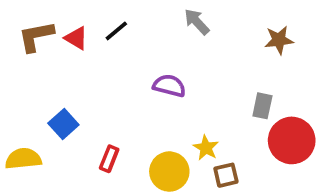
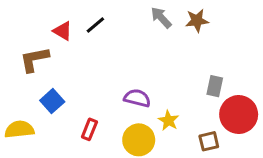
brown L-shape: (36, 36) -> (34, 59), moved
brown star: (279, 40) -> (197, 21), moved
purple semicircle: (169, 86) -> (137, 98), moved
brown square: (226, 175) -> (209, 141), moved

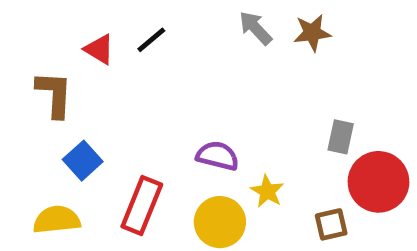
brown L-shape: (34, 59) -> (54, 94), turned 104
yellow semicircle: (19, 129) -> (57, 220), moved
red rectangle: (89, 129) -> (142, 205), size x1.6

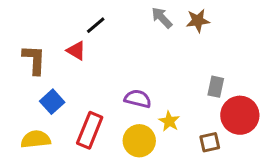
red triangle: (99, 49) -> (76, 51), moved

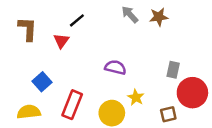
red triangle: (76, 51) -> (61, 41), turned 35
brown L-shape: (34, 60) -> (28, 29), moved
purple semicircle: (138, 99) -> (115, 67), moved

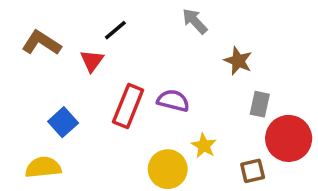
brown star: (159, 17) -> (238, 61), moved, turned 30
brown L-shape: (28, 29) -> (41, 43), turned -60
red rectangle: (72, 105) -> (128, 106), moved

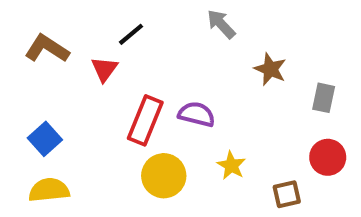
gray rectangle: (260, 104) -> (324, 98), moved
blue square: (63, 122) -> (45, 139), moved
red circle: (289, 138) -> (328, 157), size x0.7
yellow circle: (168, 169) -> (164, 176), moved

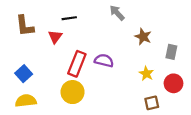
black line: (131, 34) -> (69, 18), turned 32
brown L-shape: (47, 49) -> (25, 26), turned -130
yellow star: (231, 165) -> (146, 74), moved
yellow circle: (164, 176) -> (73, 92), moved

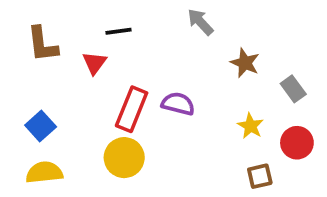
gray rectangle: (171, 52) -> (293, 89), turned -48

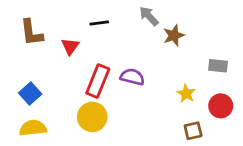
black line: (119, 31) -> (99, 23), moved
brown star: (245, 63) -> (174, 35), moved, turned 30
gray rectangle: (293, 89) -> (218, 66), turned -48

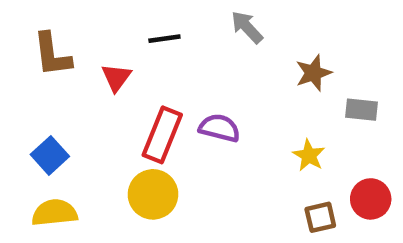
brown star: (174, 35) -> (313, 73), moved
red circle: (221, 106) -> (371, 199), moved

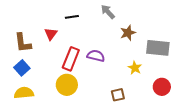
brown L-shape: (52, 55) -> (23, 43), moved
brown star: (313, 73) -> (128, 33), moved
gray rectangle: (362, 110) -> (158, 48), size x1.6
brown square: (320, 217) -> (118, 95), moved

